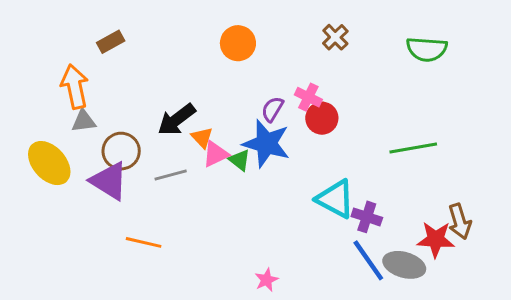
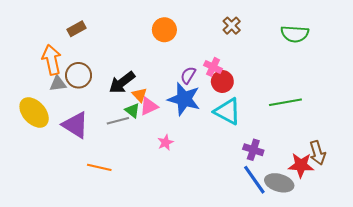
brown circle: (121, 151) -> (79, 75), moved
green triangle: (239, 160) -> (132, 110), moved
cyan triangle: (335, 199) -> (227, 111), moved
pink star: (266, 280) -> (165, 142), moved

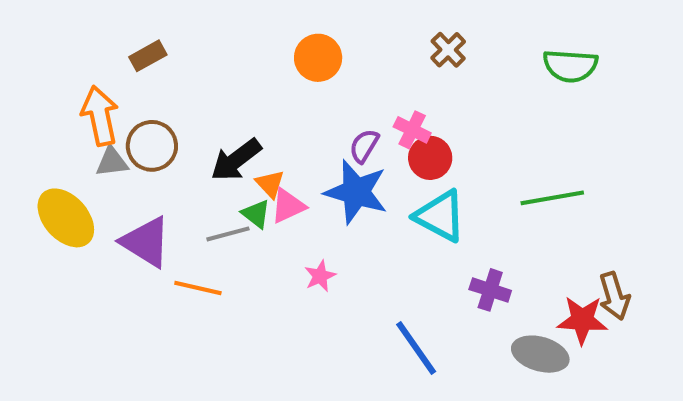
orange line: (99, 167) -> (198, 288), moved
blue line: (254, 180) -> (416, 348), moved

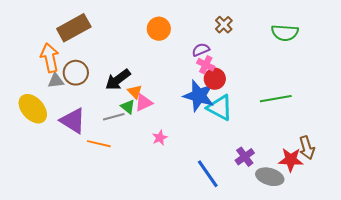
brown rectangle: (148, 56) -> (74, 28), size x1.8
purple semicircle: (364, 146) -> (201, 50), moved, turned 36
blue star: (356, 192) -> (199, 96), moved
purple cross: (490, 290) -> (245, 157), moved, turned 36

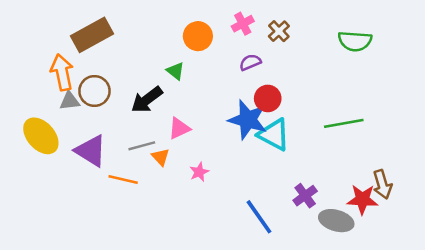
pink cross: (206, 65) -> (243, 24), moved, turned 36
orange triangle: (135, 92) -> (161, 157), moved
green triangle: (128, 107) -> (175, 71), moved

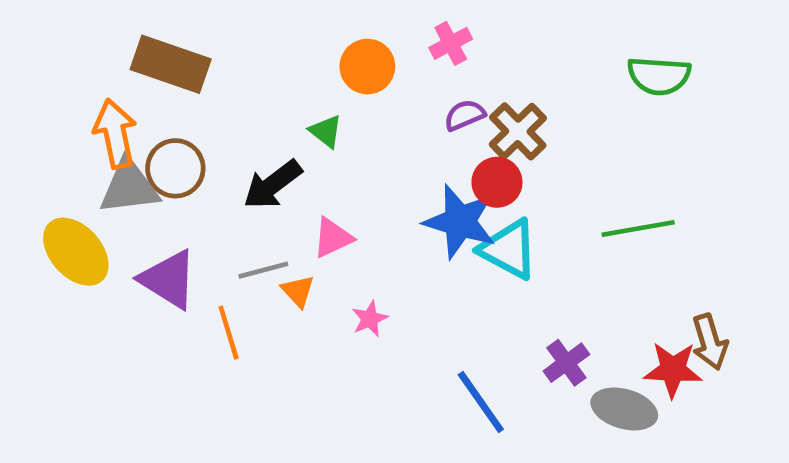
brown cross: (279, 31) -> (518, 131), moved, size x1.4
brown rectangle: (92, 35) -> (171, 64), turned 48
gray triangle: (70, 101) -> (129, 187), size x1.6
orange line: (123, 179) -> (229, 333), turned 60

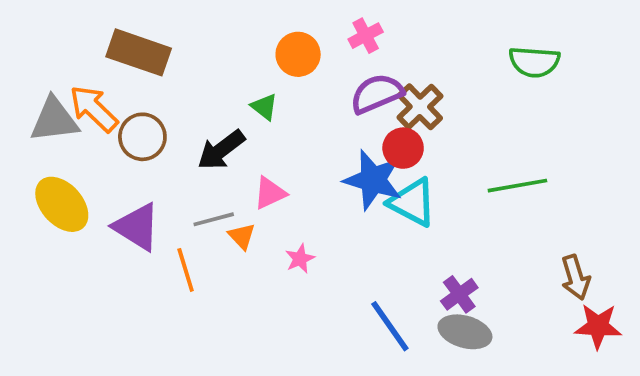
purple semicircle: (465, 115) -> (377, 94), size x1.6
orange arrow: (115, 134) -> (94, 109), turned -34
gray triangle: (129, 187) -> (54, 120), moved
red star: (673, 370) -> (598, 326), moved
gray ellipse: (624, 409) -> (465, 332), moved

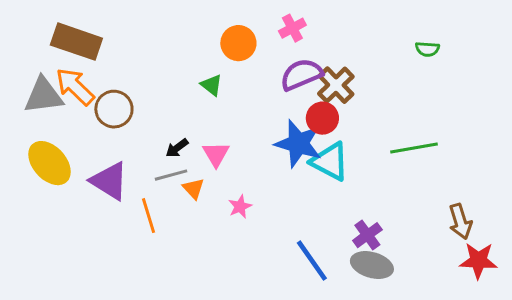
brown rectangle: (139, 52) -> (76, 42), moved
green semicircle: (534, 62) -> (427, 49), size x0.6
black arrow: (221, 150) -> (177, 148), moved, size x0.6
pink triangle: (270, 193) -> (216, 154), turned -36

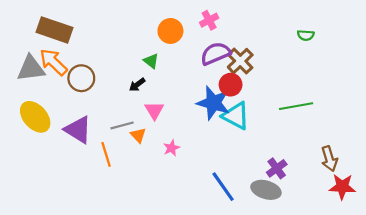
black arrow: (177, 148) -> (137, 85), moved
purple cross: (367, 235) -> (277, 168), moved

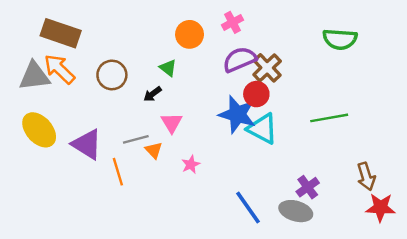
green semicircle: (306, 35) -> (340, 39), size x1.8
brown circle: (81, 78) -> (112, 75), moved

